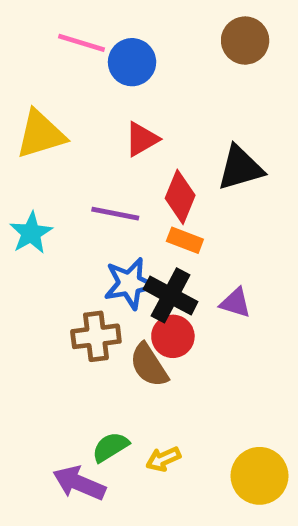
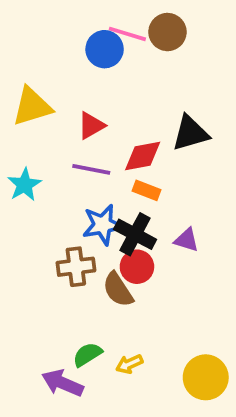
brown circle: (245, 41) -> (167, 32), moved
pink line: (82, 43) -> (127, 34), moved
red triangle: (142, 139) -> (91, 126), moved
red diamond: (180, 197) -> (143, 156), turned 57

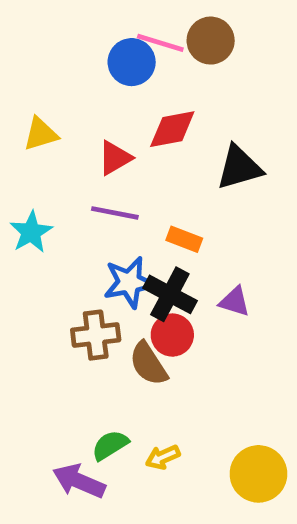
yellow triangle: (32, 106) -> (41, 134), size x0.7
red diamond: (143, 156) -> (172, 129), moved

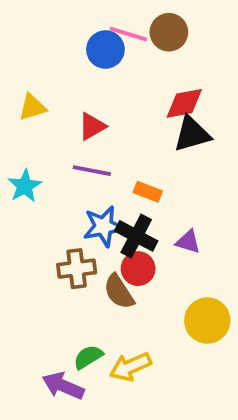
red diamond: (172, 129) -> (184, 103), moved
yellow arrow: (163, 457) -> (130, 367), size x1.5
yellow circle: (258, 474) -> (207, 321), moved

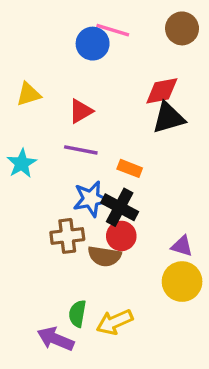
brown circle: (169, 32) -> (182, 28), moved
purple triangle: (188, 242) -> (182, 246), moved
brown semicircle: (119, 292) -> (104, 256), turned -48
green semicircle: (88, 357) -> (77, 314), turned -48

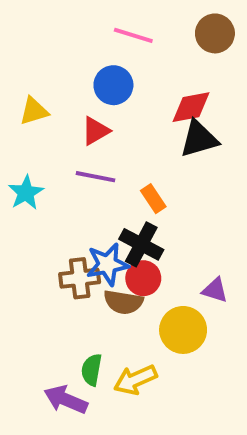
blue circle: (93, 44) -> (113, 85), moved
orange rectangle: (130, 168) -> (153, 199), turned 35
blue star: (91, 199) -> (107, 264), moved
yellow circle: (182, 282) -> (183, 330), moved

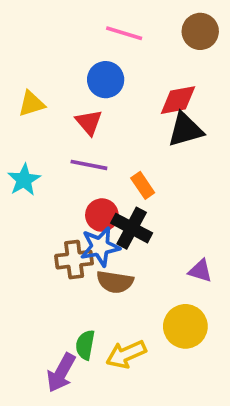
red triangle: (96, 131) -> (89, 122), turned -40
red circle: (143, 278) -> (102, 215), moved
yellow circle: (183, 330) -> (185, 326), moved
purple arrow: (66, 400) -> (61, 373), turned -84

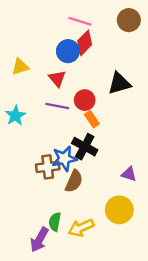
red diamond: (178, 100) -> (85, 43), moved, turned -35
red circle: (102, 215) -> (85, 100), moved
brown semicircle: (115, 282) -> (74, 181), turned -75

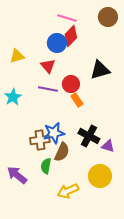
black cross: (85, 147) -> (89, 136), moved
green semicircle: (55, 222) -> (46, 166), moved
purple arrow: (39, 240) -> (17, 175), moved, turned 100

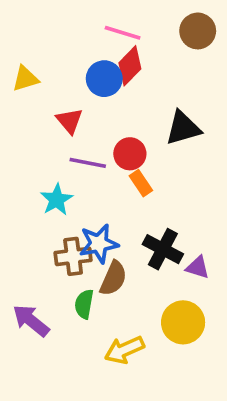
yellow triangle: (17, 56) -> (25, 79), moved
red triangle: (48, 66) -> (69, 121), moved
cyan star: (13, 97) -> (57, 200), moved

